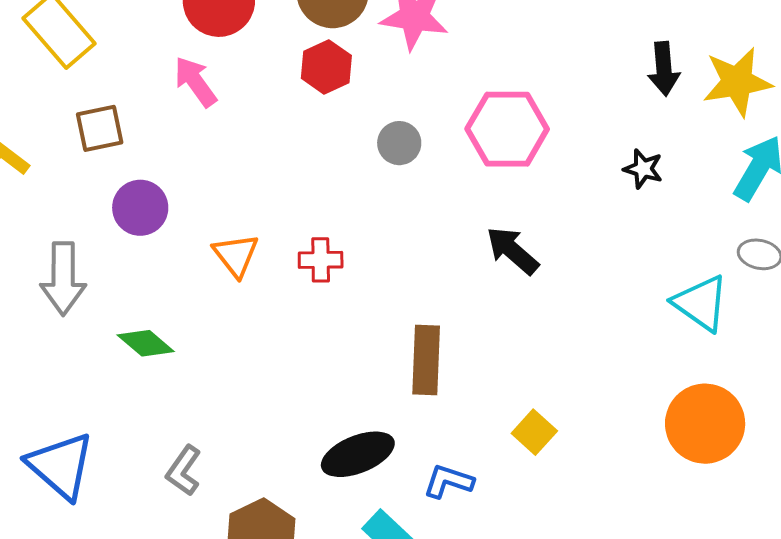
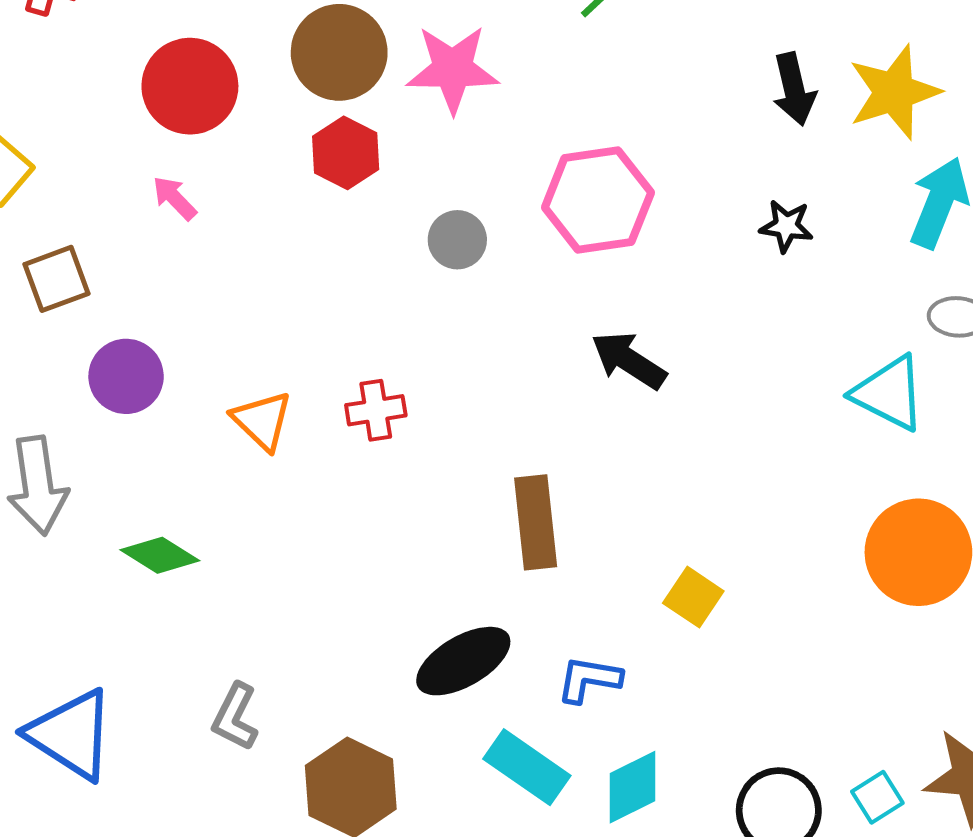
pink arrow: (195, 82) -> (175, 198), size x0.7

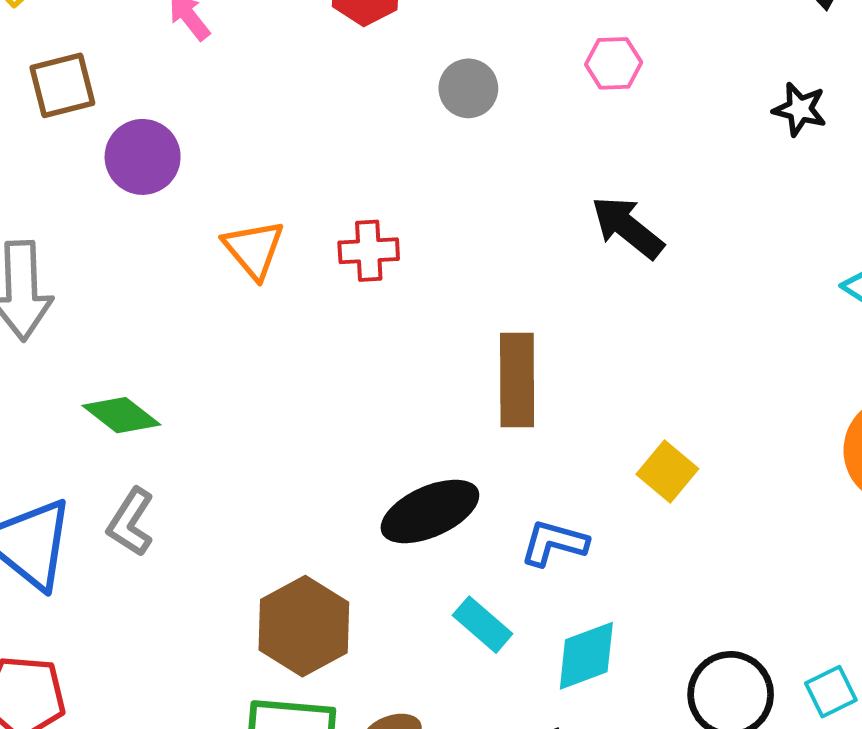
pink hexagon: (598, 200) -> (614, 63), size x0.5
purple circle: (126, 376) -> (143, 157), moved
green diamond: (160, 555) -> (121, 415), moved
gray L-shape: (235, 717) -> (131, 522), moved
cyan rectangle: (527, 767) -> (483, 625), size x0.7

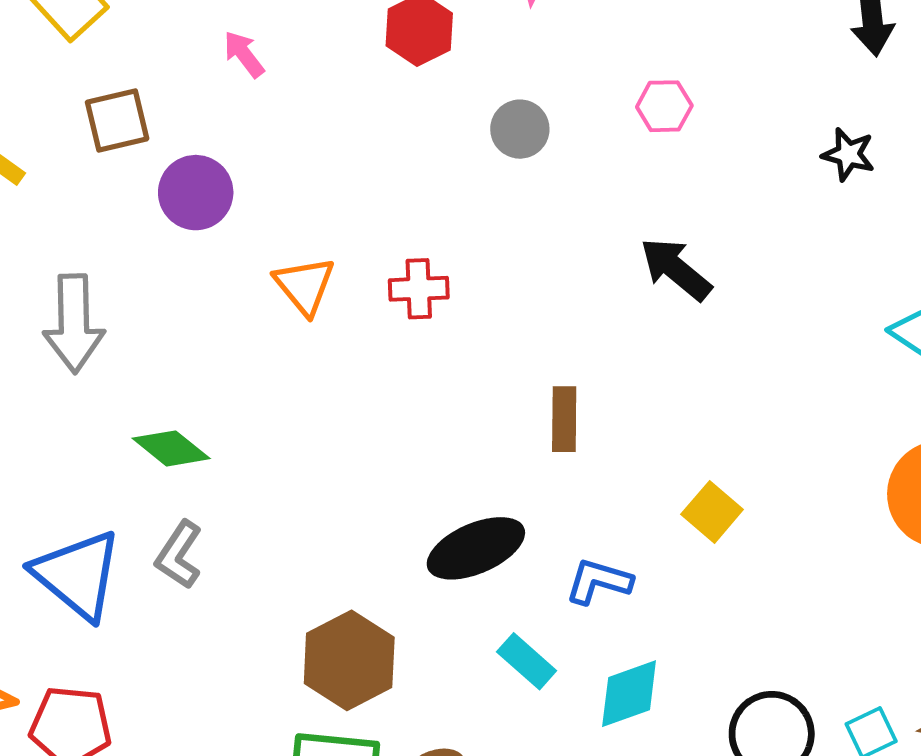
brown rectangle: (517, 380) -> (564, 419), size x0.7

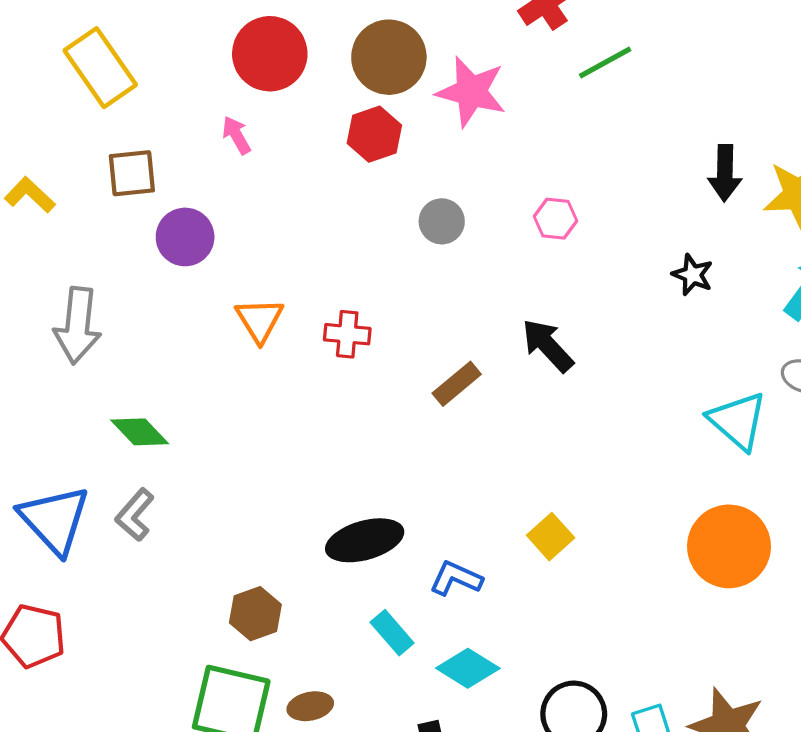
brown rectangle: (564, 419) -> (457, 384), moved, turned 42
brown hexagon: (349, 660) -> (255, 614), size x0.7
cyan diamond: (629, 694) -> (468, 668), turned 44

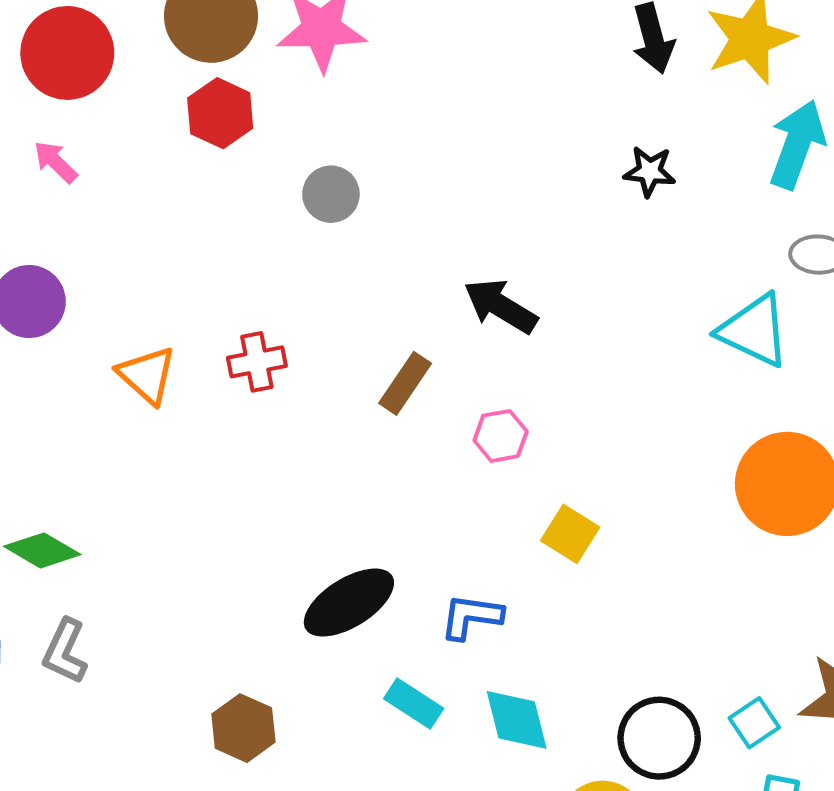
pink hexagon: (555, 219) -> (501, 436), moved
cyan diamond: (468, 668) -> (517, 720), turned 60

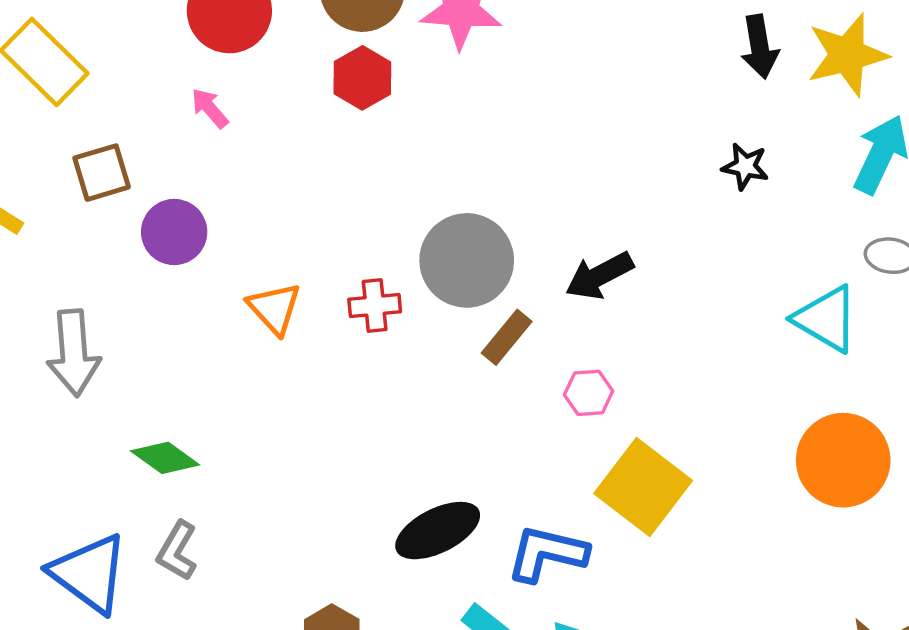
gray circle: (331, 194) -> (467, 260), moved, size x1.8
black arrow: (501, 306) -> (599, 276), turned -64
yellow square: (570, 534) -> (643, 487), size x1.8
blue L-shape: (471, 617) -> (547, 554), size x1.4

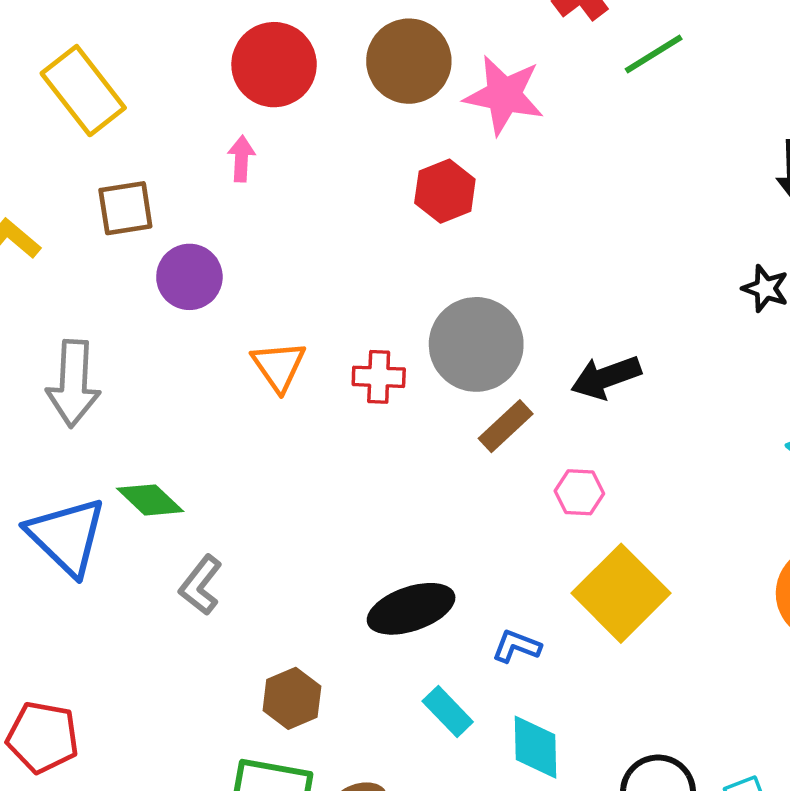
red hexagon: (362, 78) -> (445, 191), moved
pink arrow: (210, 108) -> (241, 159), turned 36
gray L-shape: (177, 551) -> (201, 585), moved
blue L-shape: (547, 554) -> (517, 646), size x0.6
blue triangle: (89, 573) -> (67, 536), moved

